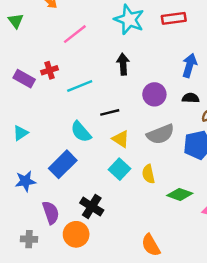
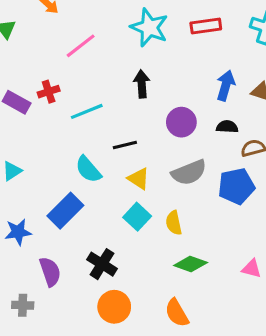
green diamond: (180, 194) -> (191, 264), moved
orange circle: (76, 234) -> (114, 307), moved

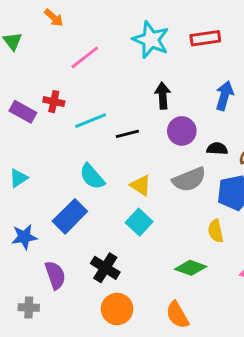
black arrow: (142, 84) -> (163, 96), moved
red cross: (49, 92) -> (54, 102), turned 30
black semicircle: (227, 127) -> (217, 149), moved
black line: (125, 145) -> (127, 134), moved
yellow semicircle: (174, 223) -> (216, 231), moved

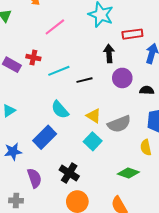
red rectangle: (205, 38) -> (132, 34), moved
gray semicircle: (189, 180) -> (119, 124), moved

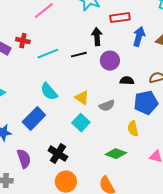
black line: (84, 80) -> (79, 55), moved
black semicircle: (147, 90) -> (127, 81), moved
gray semicircle: (119, 124) -> (107, 106), size x0.7

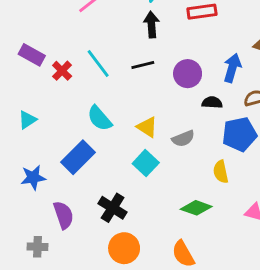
black arrow: (97, 37) -> (151, 25), moved
blue arrow: (139, 37) -> (232, 68), moved
red cross: (23, 41) -> (62, 71), moved, turned 32
cyan line: (48, 54) -> (98, 64), turned 75

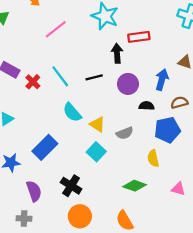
black arrow: (151, 25) -> (117, 53), moved
cyan semicircle: (100, 118) -> (72, 112), moved
gray cross: (38, 247) -> (24, 218), moved

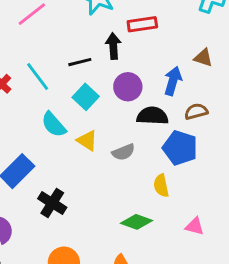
black line: (94, 77) -> (80, 62), moved
black semicircle: (147, 106) -> (153, 116), size x1.5
blue pentagon: (167, 130) -> (180, 148), turned 30
cyan square: (96, 152) -> (86, 97), moved
black cross: (71, 186) -> (52, 203), moved

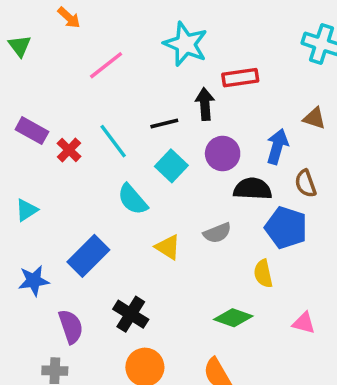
brown semicircle: (196, 111) -> (306, 184), turned -95
yellow triangle: (87, 141) -> (168, 247), moved
black cross: (52, 203) -> (131, 314), moved

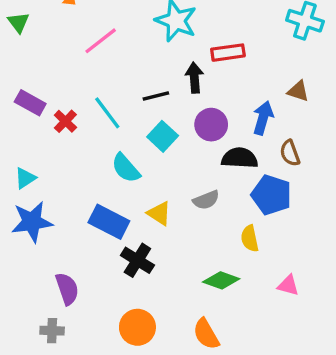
blue rectangle: (88, 256) -> (109, 222), moved, turned 72
blue star: (34, 281) -> (32, 222), moved, size x1.4
black cross: (131, 314) -> (137, 260), moved

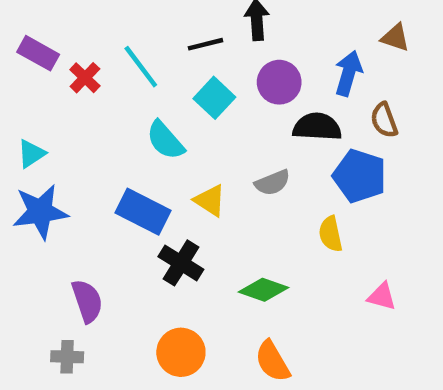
green diamond: (221, 280) -> (264, 290), moved

